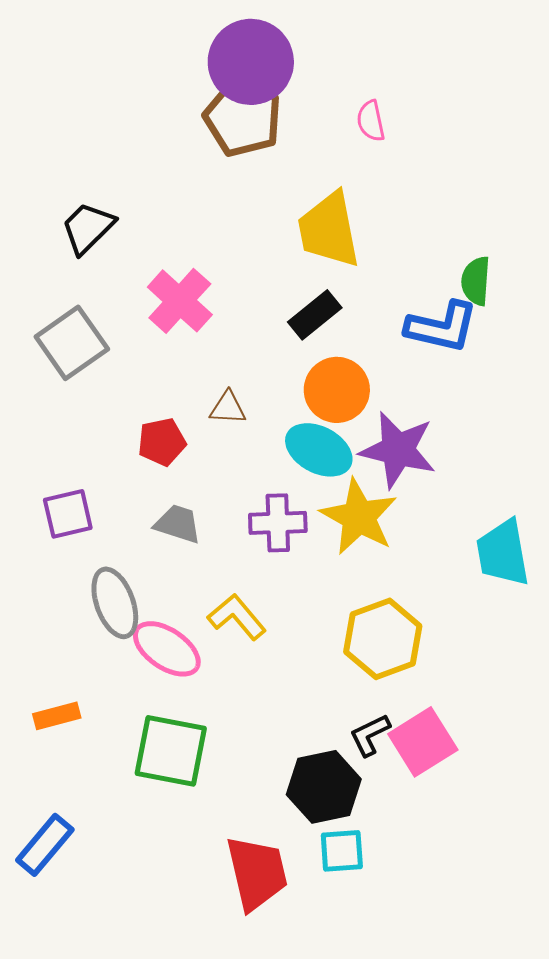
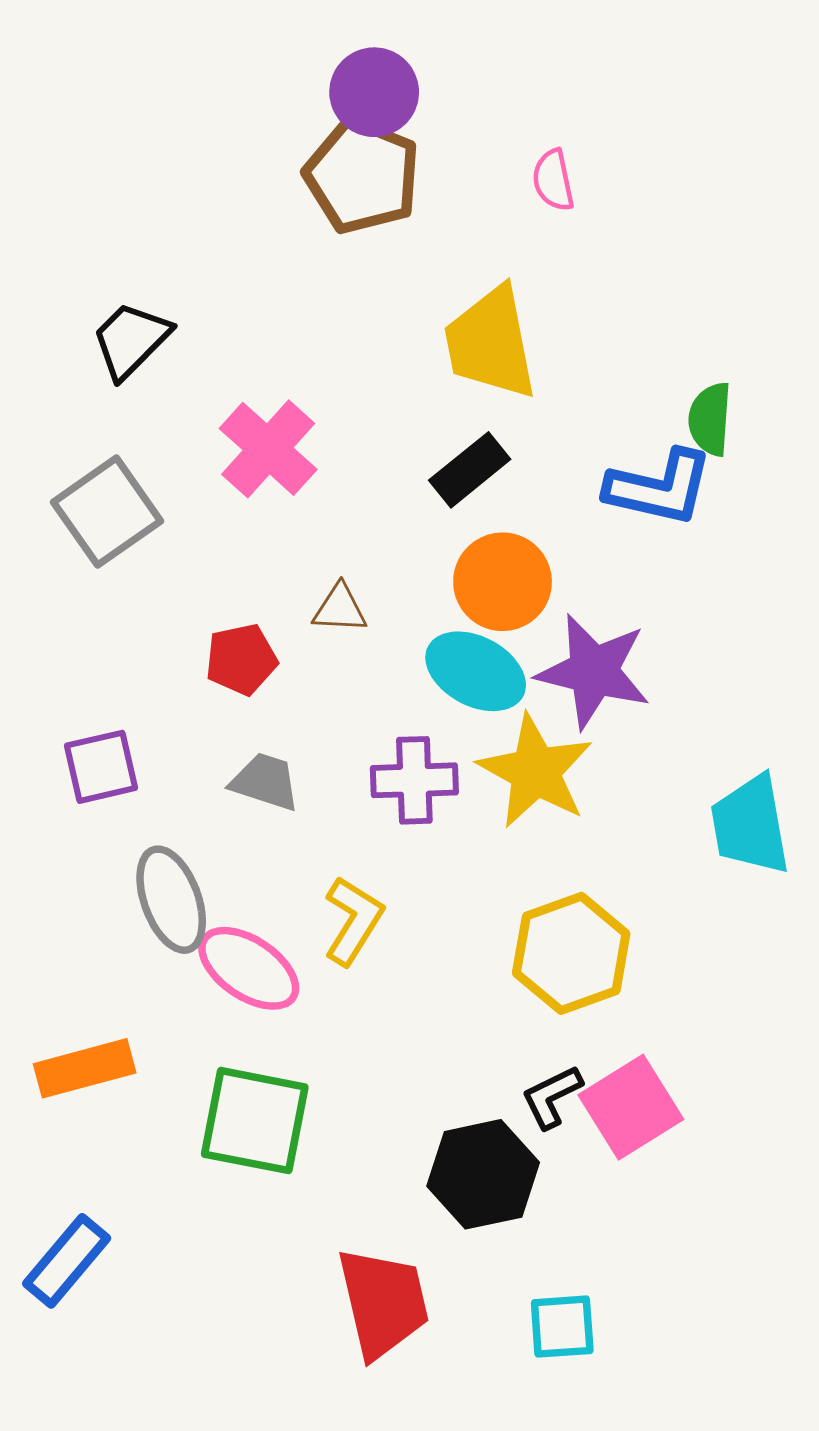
purple circle: (251, 62) -> (374, 92), size x0.7
yellow L-shape: (237, 617) -> (353, 921), turned 72
orange rectangle: (57, 716) -> (85, 1068), size x1.4
cyan square: (342, 851) -> (562, 1327), moved

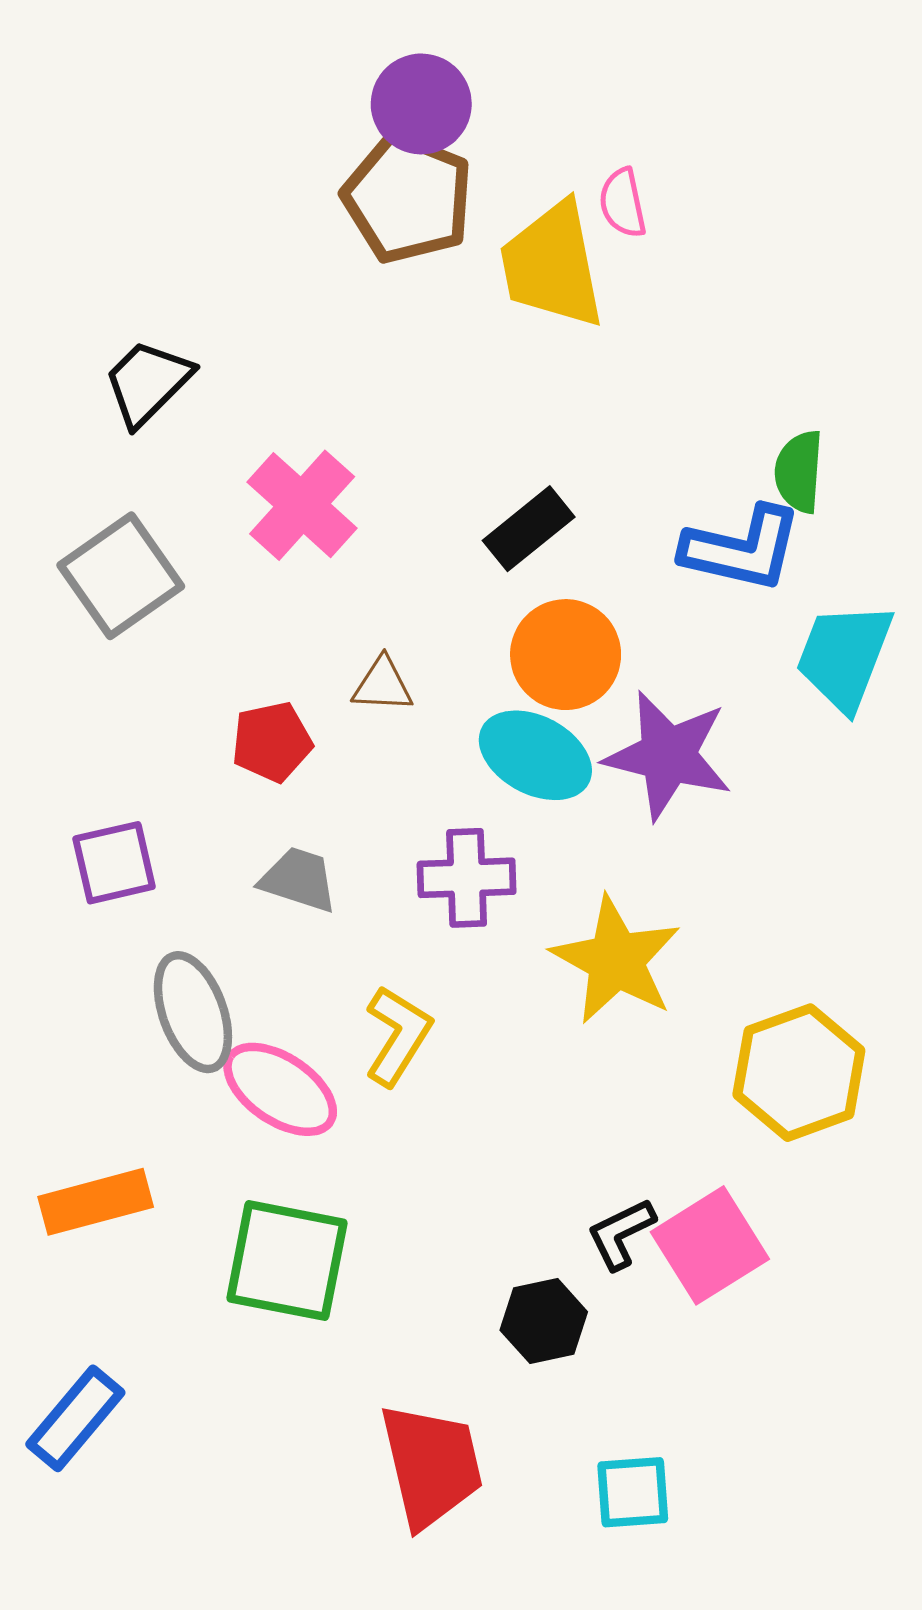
yellow trapezoid: (491, 343) -> (552, 265), moved
yellow star: (535, 771) -> (616, 960), moved
cyan trapezoid: (750, 825) -> (844, 656), moved, turned 31
yellow hexagon: (571, 953) -> (799, 1073), moved
black hexagon: (483, 1174) -> (544, 1321), size x0.7

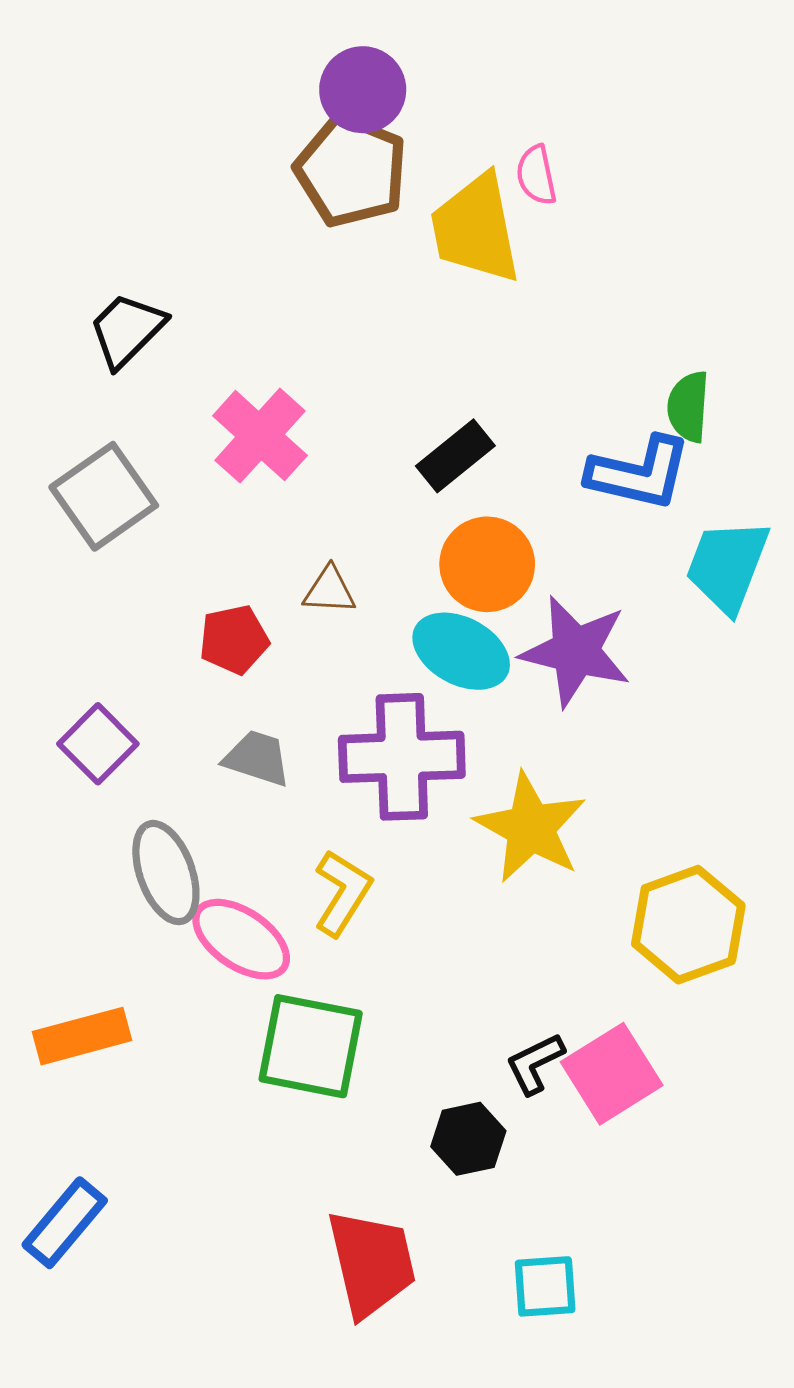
purple square: (114, 863) -> (98, 744), turned -32
purple cross: (467, 878) -> (402, 757), size x1.5
green square: (287, 1261) -> (311, 1046), moved

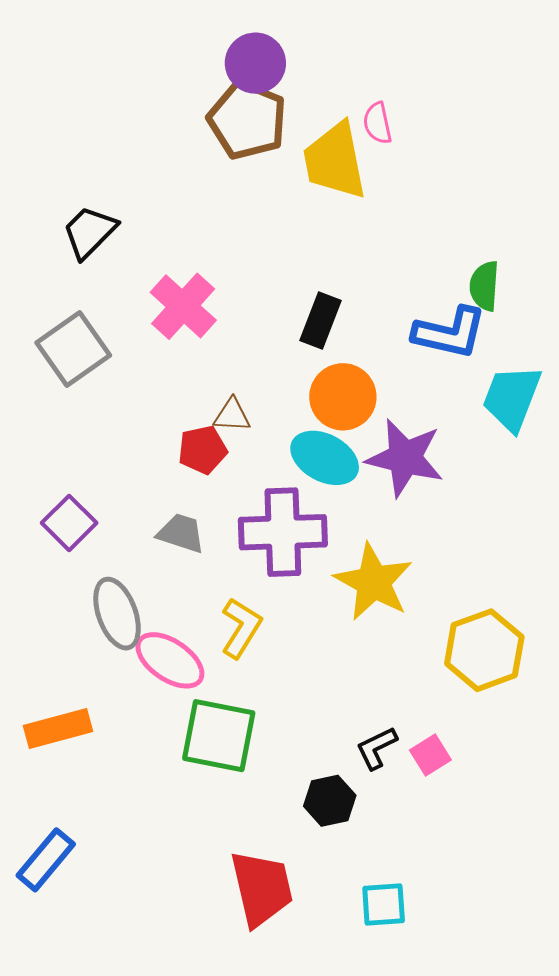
black rectangle: (455, 456) -> (321, 321), turned -30
red pentagon: (234, 640) -> (202, 450), moved
pink square: (612, 1074) -> (430, 755), size x0.6

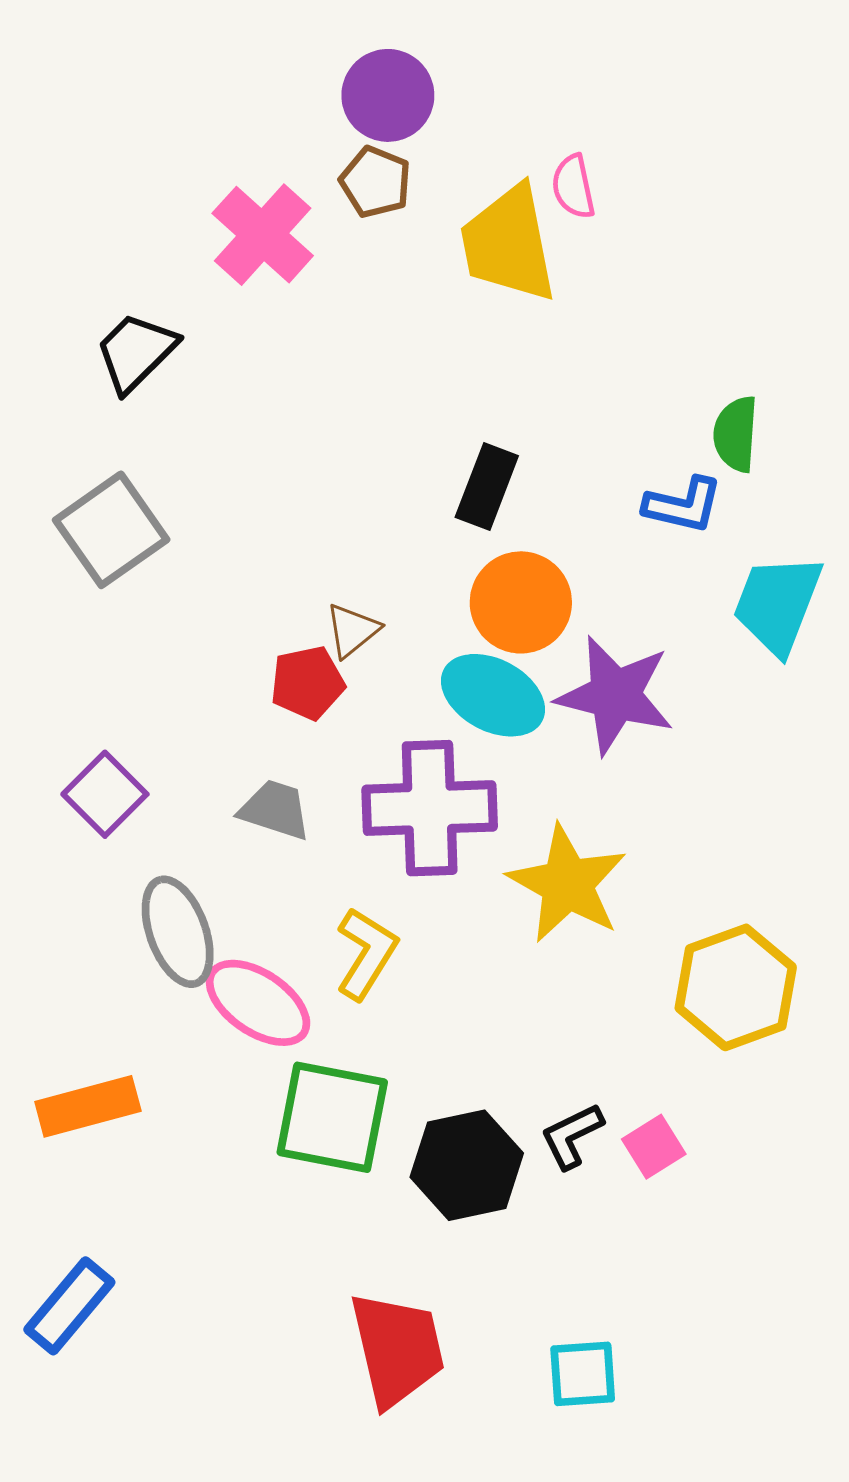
brown pentagon: (247, 120) -> (376, 182), size x0.6
pink cross: (183, 306) -> (263, 235), moved
blue L-shape: (450, 333) -> (683, 505), size x0.7
brown triangle: (232, 415) -> (352, 630), turned -42
black hexagon: (330, 801) -> (467, 1165), moved, size x1.4

